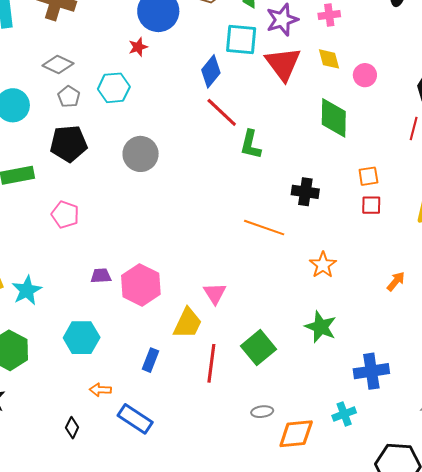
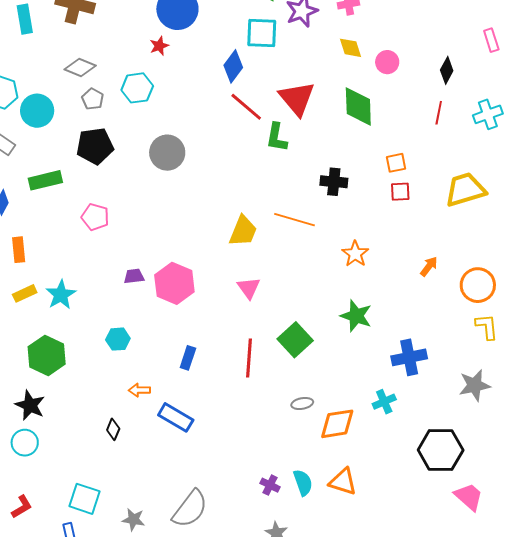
red triangle: (283, 64) -> (297, 98), moved
yellow trapezoid: (188, 323) -> (243, 231), moved
cyan hexagon: (82, 338) -> (118, 339), size x0.7

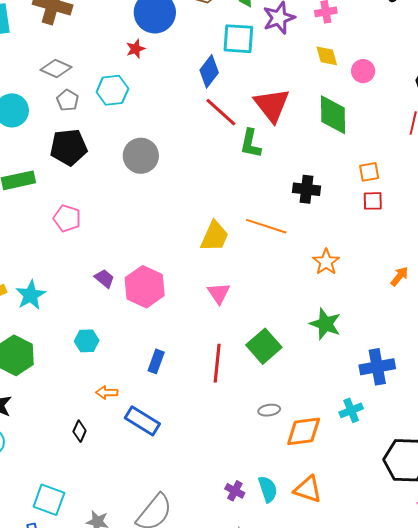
purple trapezoid: (134, 276) -> (104, 279), turned 45

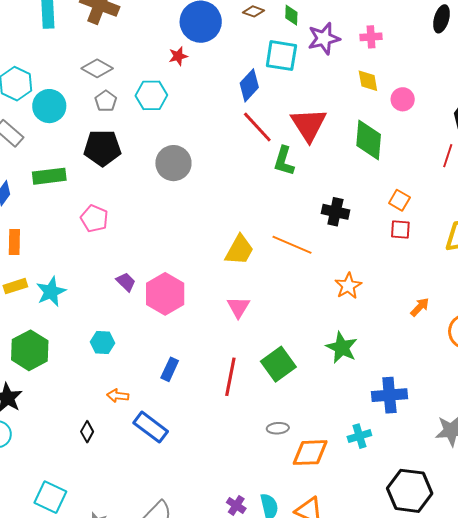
orange square: (369, 172) -> (399, 200), turned 35

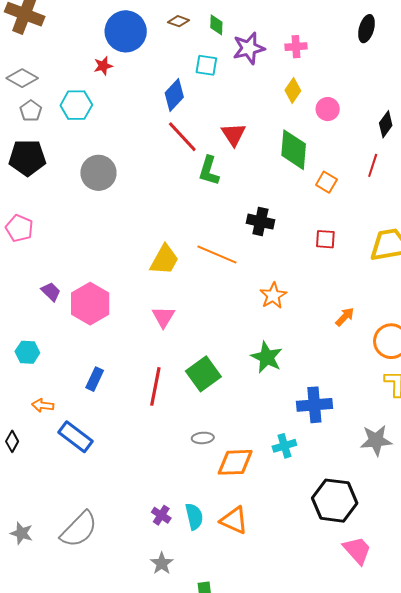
cyan square: (281, 56) -> (206, 65), size x0.7
yellow diamond: (368, 81) -> (293, 90), turned 45
red triangle: (309, 125) -> (234, 134), size x0.7
orange square: (399, 200) -> (326, 182), moved

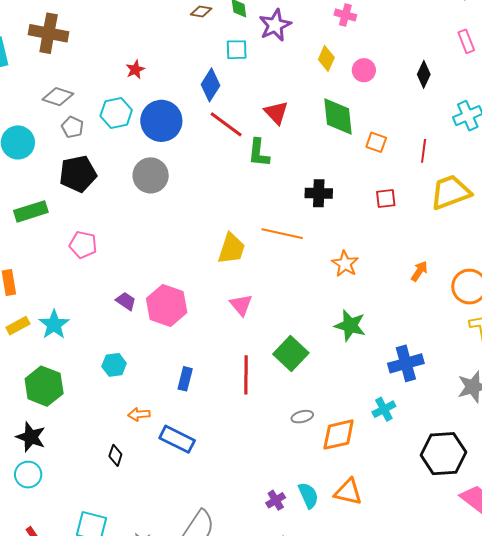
blue circle: (126, 31) -> (161, 121), moved
pink cross: (296, 47) -> (345, 15), moved, turned 30
red line: (373, 165) -> (424, 151), moved
purple cross: (161, 515) -> (276, 500), turned 36

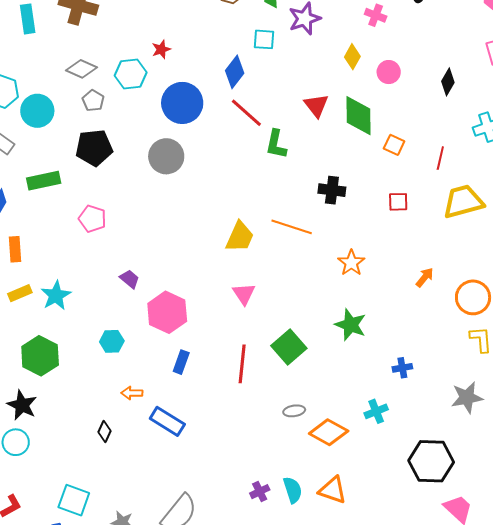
cyan hexagon: (116, 113) -> (131, 74), moved
red triangle: (276, 113) -> (316, 105), moved
pink hexagon: (167, 305) -> (167, 312), moved
blue cross: (406, 363) -> (402, 368), size x0.6
orange diamond: (339, 435) -> (329, 432), turned 36

